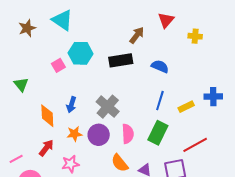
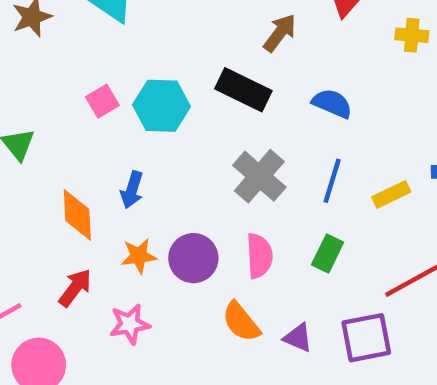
cyan hexagon: (80, 53) -> (162, 106), moved
black rectangle: (121, 60) -> (243, 90), turned 35
gray cross: (108, 107) -> (259, 176), moved
green rectangle: (158, 133) -> (328, 254), size x0.7

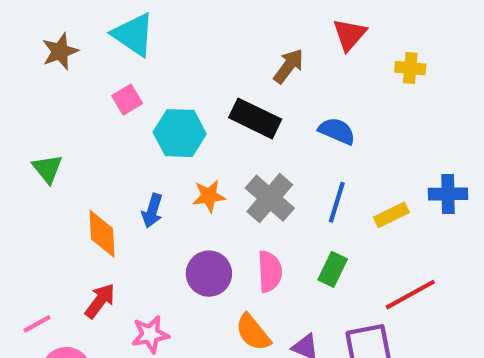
pink square: (102, 101) -> (127, 100), moved
orange star: (139, 256) -> (209, 196), moved

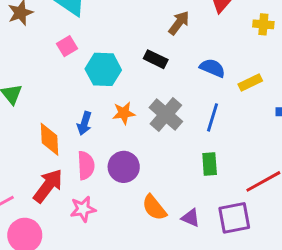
black rectangle: (255, 118) -> (156, 59), size x0.7
yellow rectangle: (391, 215) -> (250, 83), moved
green rectangle: (333, 269) -> (210, 164), turned -30
pink semicircle: (270, 271) -> (86, 165), moved
red arrow: (100, 301) -> (48, 186), size x1.4

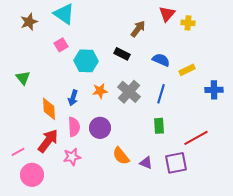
yellow cross: (263, 24) -> (188, 23), moved

